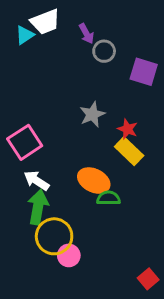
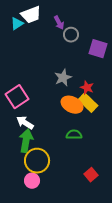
orange ellipse: (94, 181) -> (72, 105), moved
pink circle: (69, 255) -> (32, 181), moved
red square: (148, 279) -> (91, 175), moved

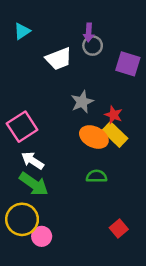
white trapezoid: (31, 15) -> (59, 59), moved
purple arrow: (59, 23) -> (89, 33), moved, turned 32
green arrow: (26, 141) -> (34, 184), turned 115
yellow circle: (37, 161) -> (22, 219), moved

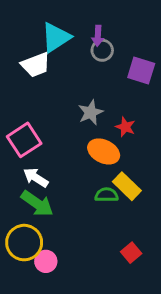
cyan triangle: (22, 31) -> (56, 37), moved, size x1.6
white trapezoid: (59, 59) -> (36, 65), moved
yellow rectangle: (115, 134) -> (127, 186), moved

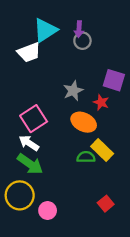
purple square: (141, 71) -> (114, 80), moved
pink square: (24, 140) -> (34, 119), moved
pink circle: (46, 261) -> (48, 211), moved

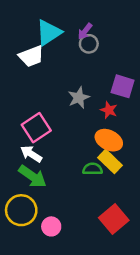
purple arrow: (79, 29) -> (85, 31), turned 35
orange ellipse: (84, 122) -> (109, 140), moved
red square: (106, 204) -> (114, 219), size x1.6

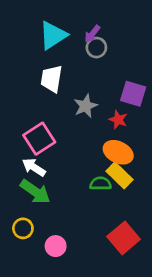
white trapezoid: (31, 56) -> (52, 79), moved, turned 120
yellow circle: (21, 210) -> (23, 228), size x0.6

